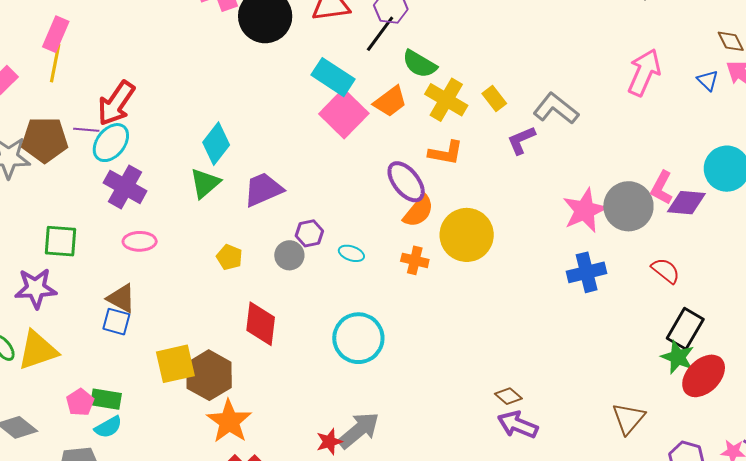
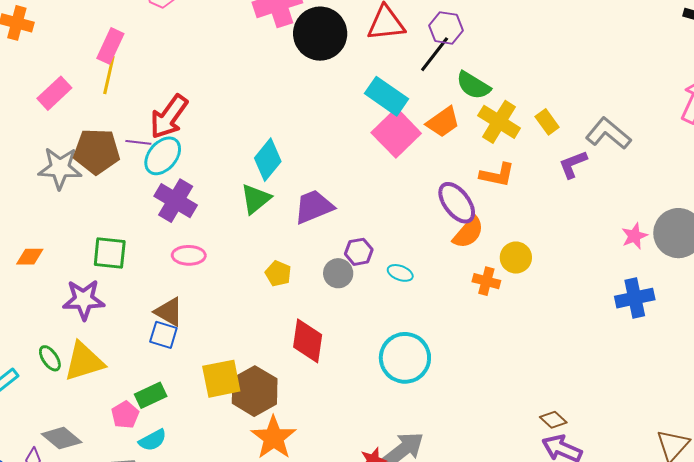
pink star: (585, 210) -> (634, 236), size x0.6
yellow circle: (467, 235) -> (516, 258), size x0.6
orange cross: (415, 260) -> (486, 281), moved
green rectangle: (106, 399) -> (151, 395), moved, turned -36

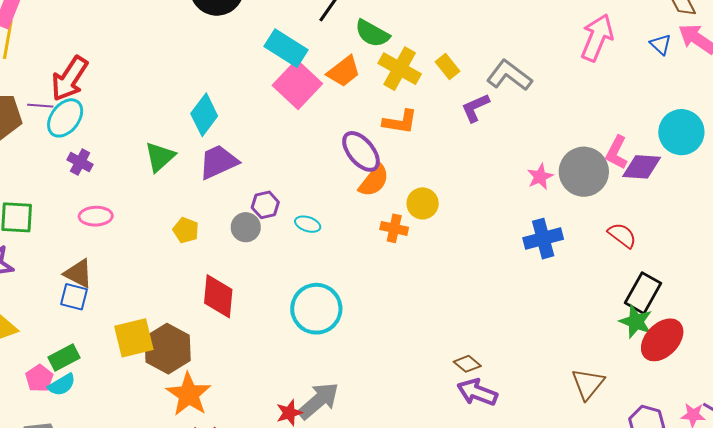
cyan diamond: (268, 160) -> (204, 115), moved
purple cross: (176, 201) -> (80, 162), size x0.6
cyan semicircle: (153, 440) -> (62, 385), moved

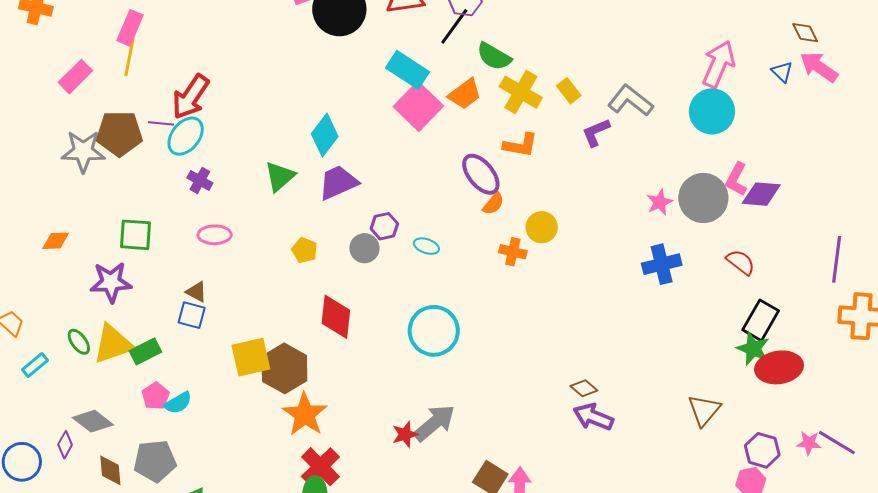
cyan circle: (681, 132) -> (712, 111), moved
orange semicircle: (374, 181) -> (493, 204), size x0.7
brown triangle: (78, 273) -> (196, 292), size x0.7
red ellipse: (662, 340) -> (779, 367), turned 36
green rectangle: (64, 358) -> (145, 351), moved

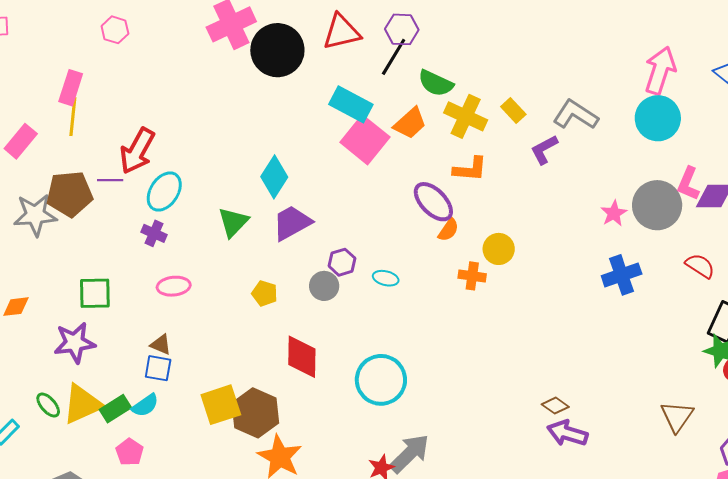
cyan ellipse: (186, 136) -> (164, 192), moved
cyan circle: (434, 331) -> (381, 380), moved
cyan semicircle: (178, 403) -> (145, 405), moved

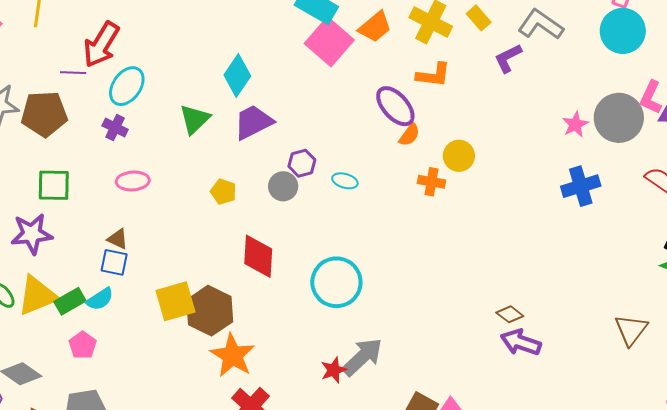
brown pentagon: (70, 194) -> (44, 114), moved

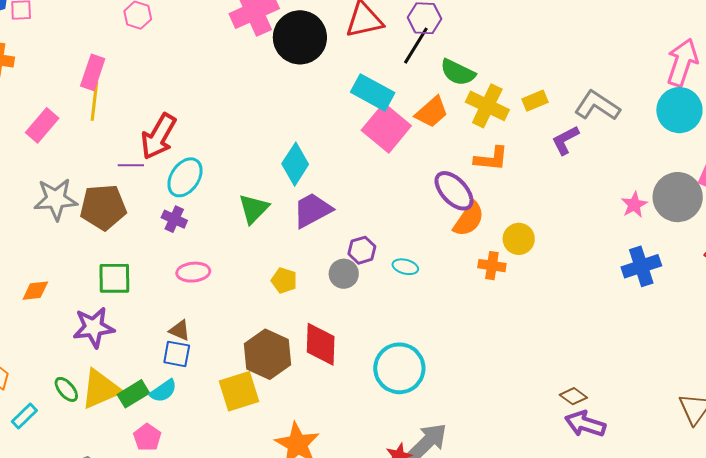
yellow rectangle: (479, 18) -> (535, 101), turned -70
orange semicircle: (409, 135) -> (469, 219), size x1.5
brown hexagon: (210, 311) -> (267, 354), moved

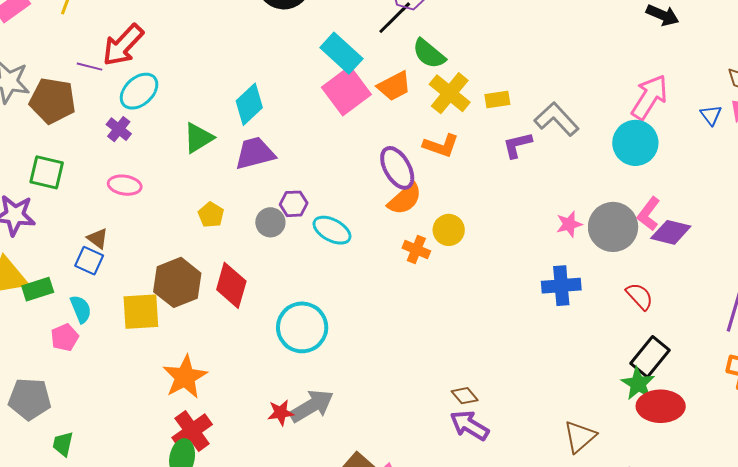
cyan ellipse: (405, 267) -> (332, 230), size x1.5
cyan semicircle: (163, 391) -> (81, 309), moved, turned -92
pink pentagon: (147, 437) -> (65, 337), moved

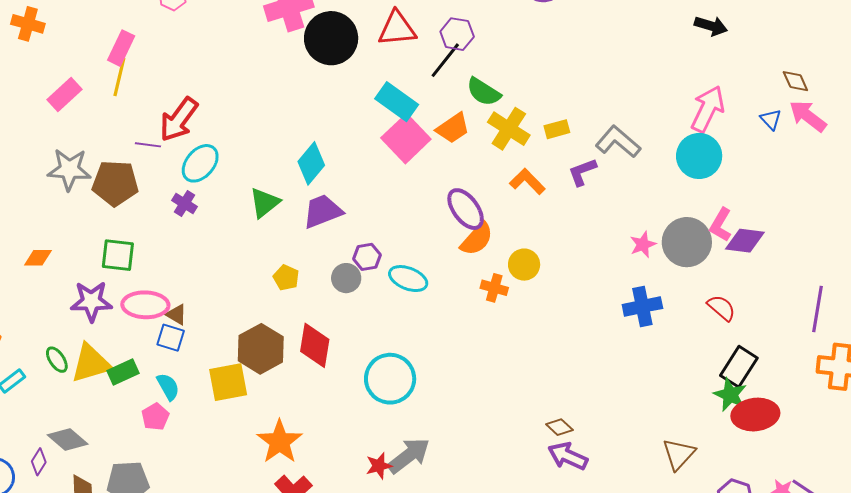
orange L-shape: (441, 146) -> (527, 181), moved, turned -147
pink ellipse: (125, 185) -> (145, 305), moved, size x1.4

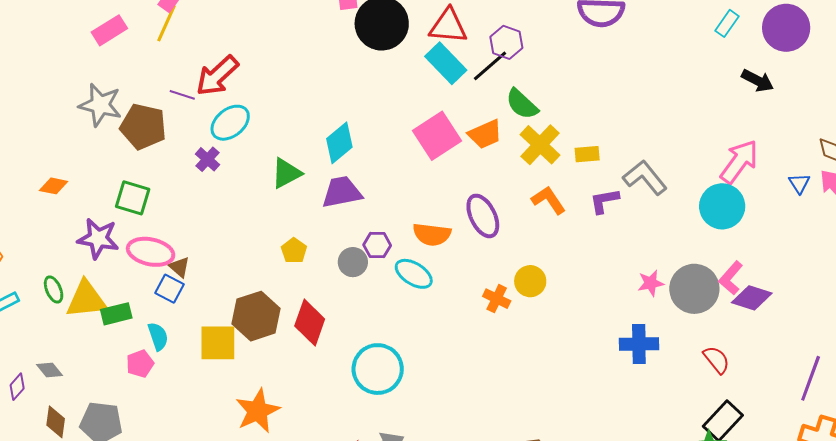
cyan rectangle: (397, 102) -> (446, 63), moved
orange semicircle: (477, 239) -> (432, 234), moved, turned 45
gray diamond: (68, 440) -> (49, 370), size x0.7

